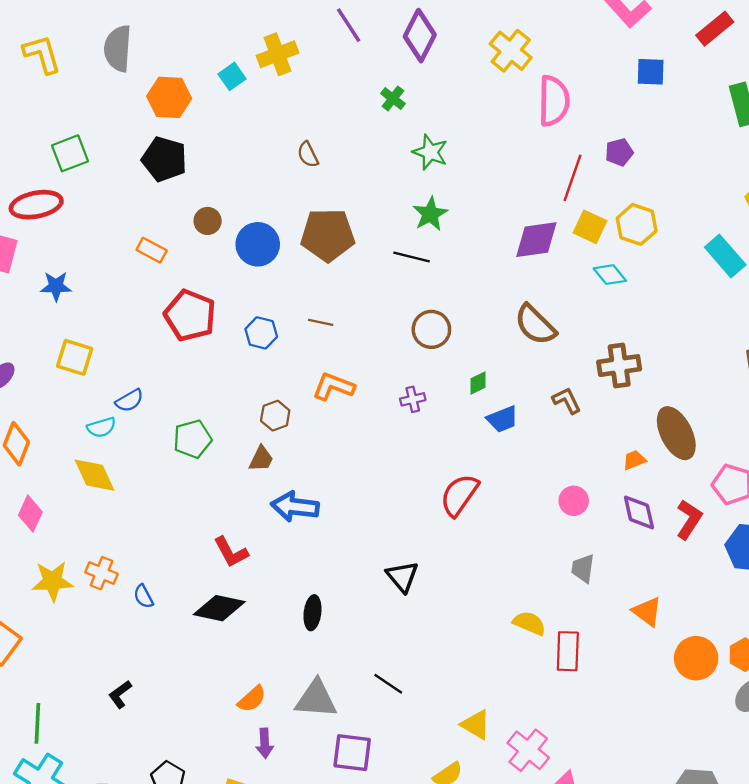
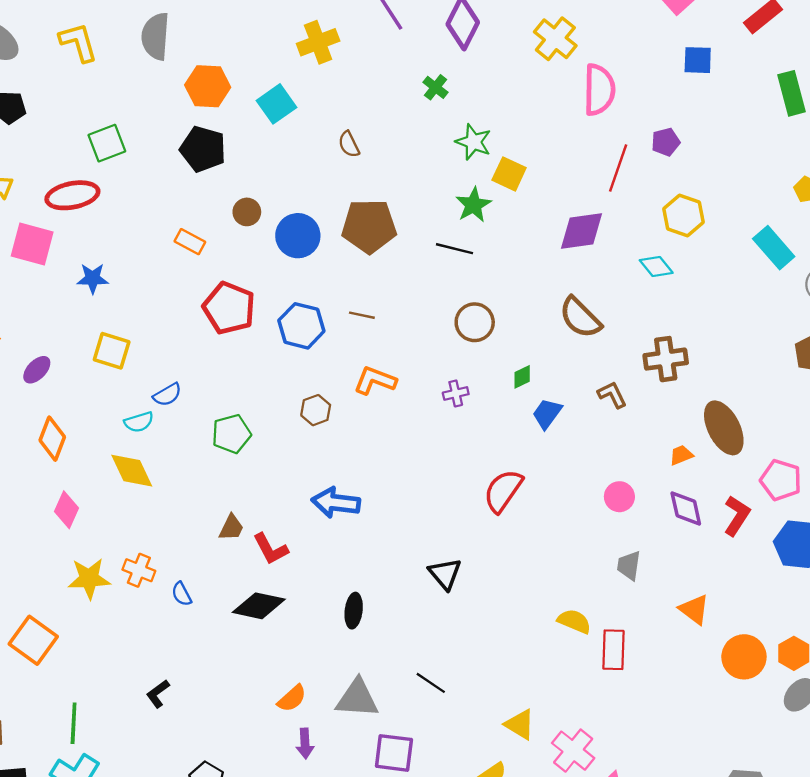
cyan square: (232, 76) -> (277, 104), moved, size x1.4
yellow square: (590, 227) -> (509, 174), moved
blue hexagon: (261, 333) -> (301, 326), size x1.4
blue trapezoid: (503, 419) -> (547, 414), turned 148
brown trapezoid: (261, 459) -> (231, 528), moved

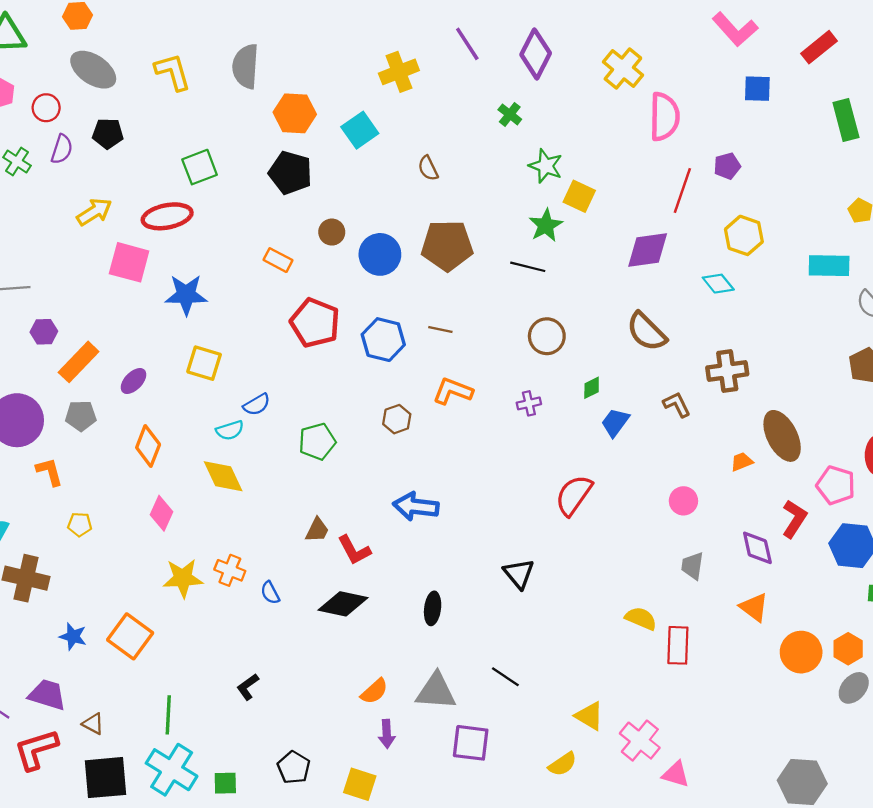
cyan rectangle: (774, 248) -> (829, 266), turned -48
blue star: (93, 278) -> (186, 295), size x1.4
purple diamond: (686, 509) -> (757, 548), moved

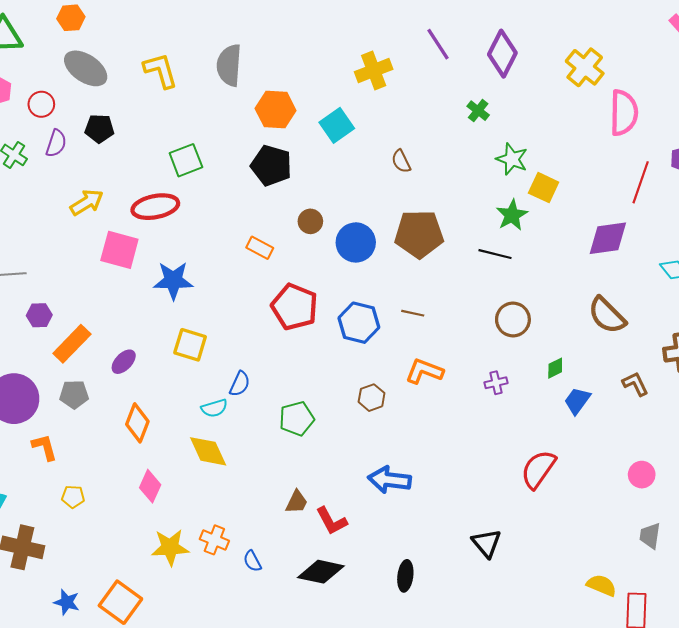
blue semicircle: (257, 405) -> (240, 384), turned -35

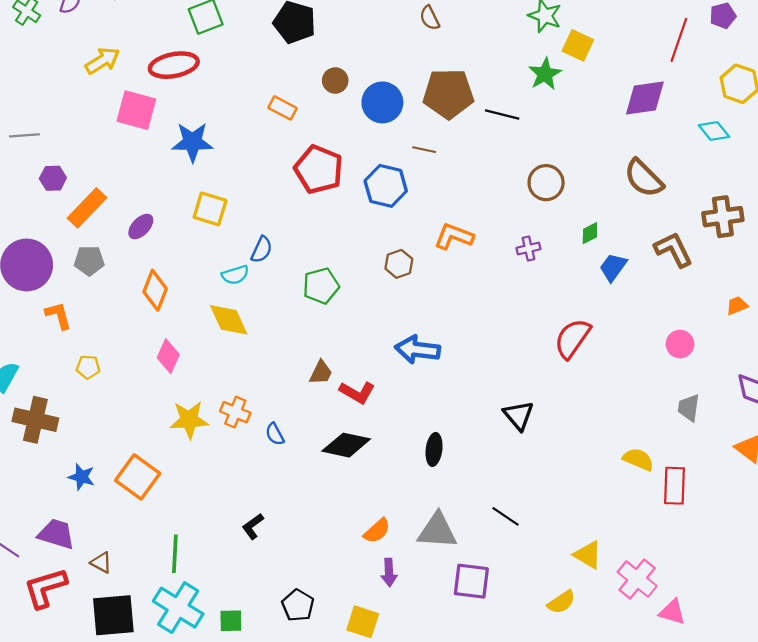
black line: (495, 254) -> (502, 115), moved
brown line: (413, 313) -> (424, 150), moved
brown L-shape: (635, 384) -> (673, 250), size x1.4
red L-shape: (331, 521) -> (357, 392), turned -32

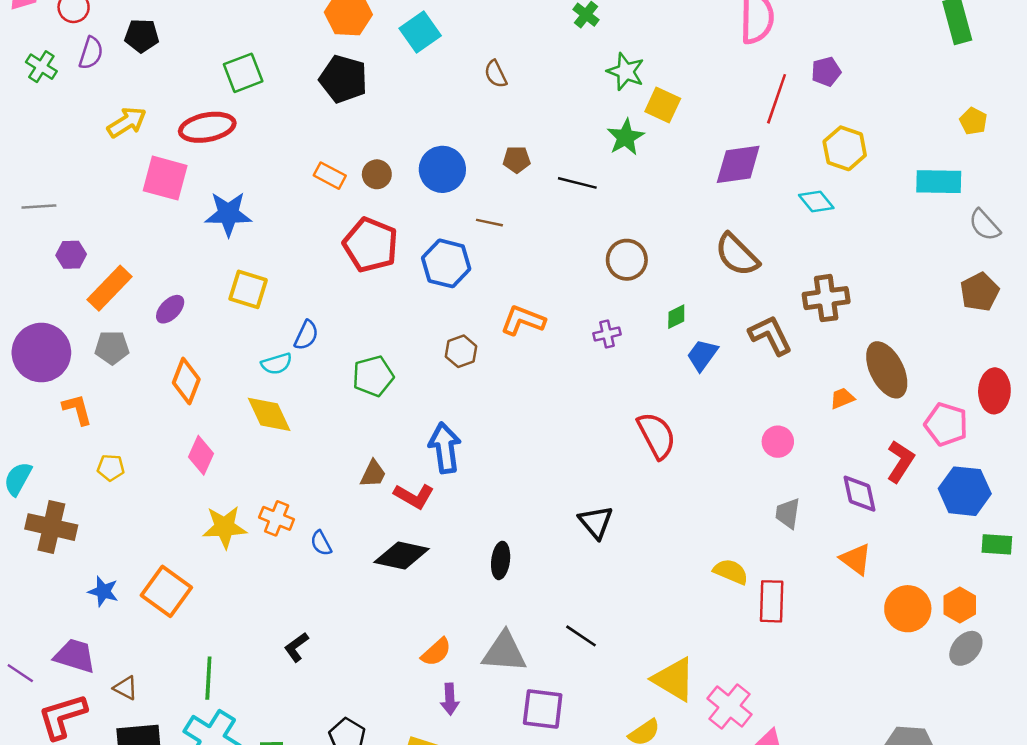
brown circle: (335, 80) -> (377, 174), moved
brown pentagon: (448, 94) -> (517, 159), size x0.5
red semicircle: (572, 339) -> (657, 435), turned 117
blue arrow: (418, 350) -> (445, 448), moved, turned 75
yellow triangle: (588, 555) -> (674, 679), size x1.4

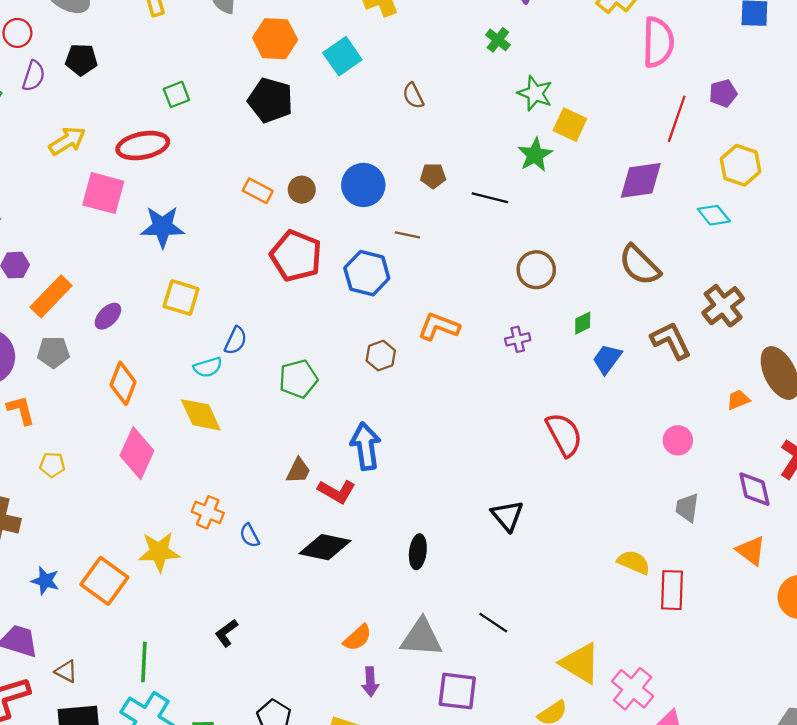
green square: (243, 73) -> (176, 94), size x0.7
brown cross: (826, 298) -> (723, 306), turned -30
pink diamond: (201, 455) -> (137, 453), size x1.4
yellow star: (225, 527) -> (159, 552), moved

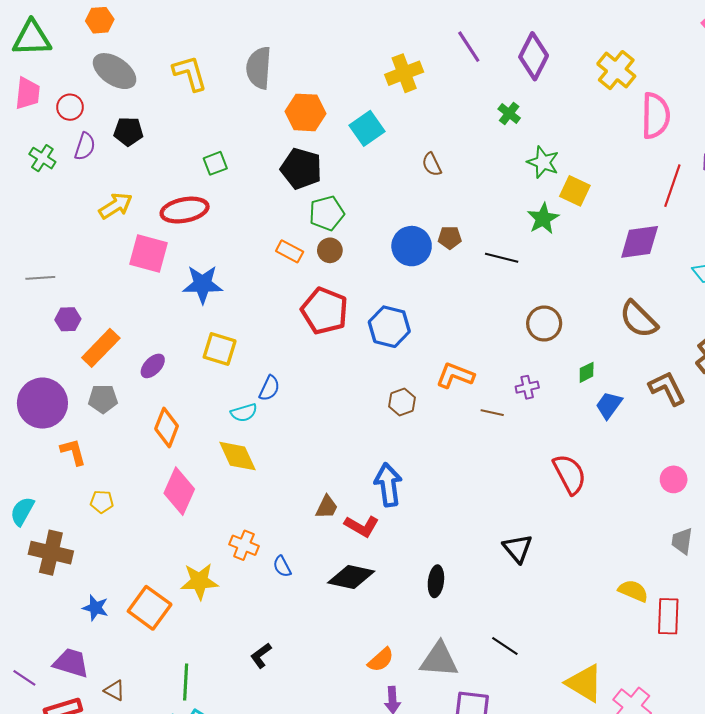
blue circle: (363, 185) -> (412, 246), moved
brown line: (407, 235) -> (492, 413), moved
green pentagon: (298, 379) -> (327, 213), moved

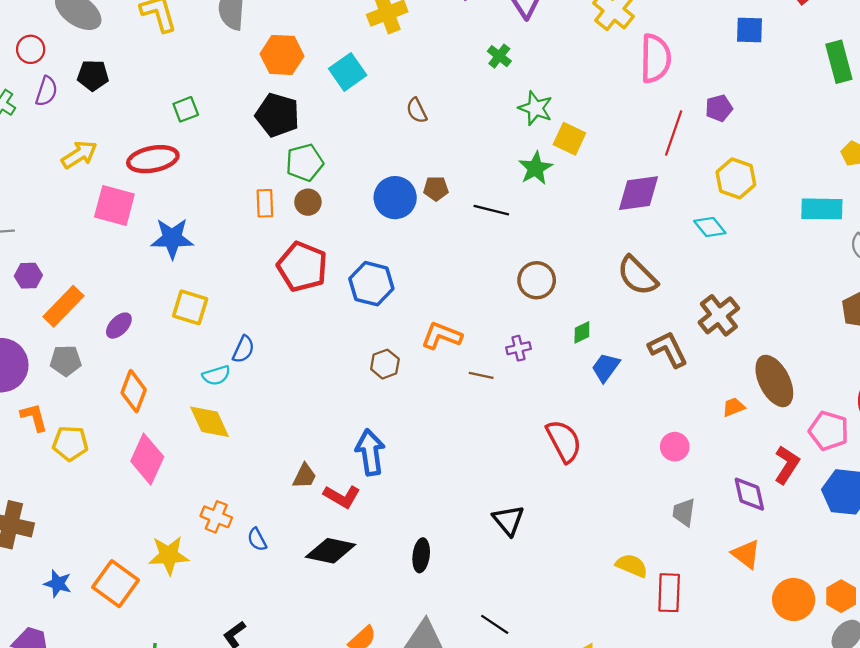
orange rectangle: (290, 251) -> (265, 203), turned 60
yellow pentagon: (102, 502) -> (70, 443), moved, size x1.4

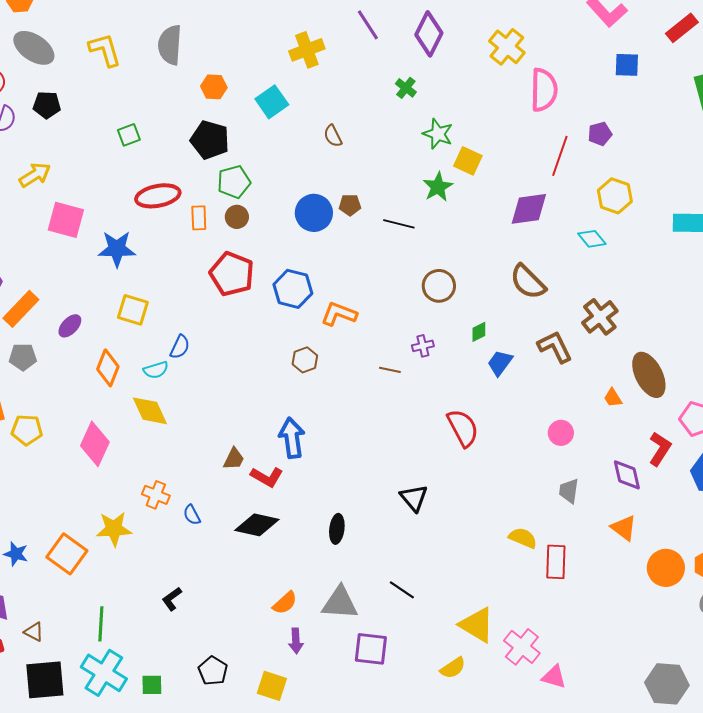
orange hexagon: (282, 55) -> (214, 87), size x0.7
red ellipse: (153, 159) -> (158, 196), moved
orange L-shape: (442, 336) -> (339, 314), moved
orange diamond: (134, 391) -> (108, 368), moved
orange trapezoid: (734, 407) -> (613, 398), turned -100

